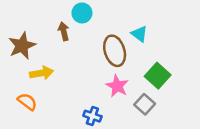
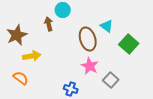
green square: (158, 76) -> (129, 44), moved

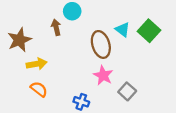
green square: (129, 44) -> (149, 31), moved
orange semicircle: (21, 78) -> (39, 89), moved

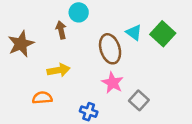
yellow arrow: (37, 64) -> (59, 70), moved
orange semicircle: (39, 89) -> (42, 98), turned -42

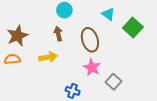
brown arrow: (61, 30) -> (58, 34), moved
cyan triangle: (134, 33) -> (108, 14), moved
orange semicircle: (42, 98) -> (12, 59), moved

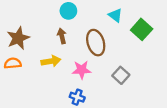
pink star: (92, 67) -> (82, 70), moved, turned -30
gray square: (113, 82) -> (121, 75), moved

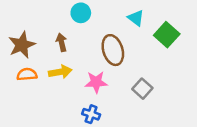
brown arrow: (62, 36) -> (62, 42), moved
orange semicircle: (13, 63) -> (27, 74), moved

